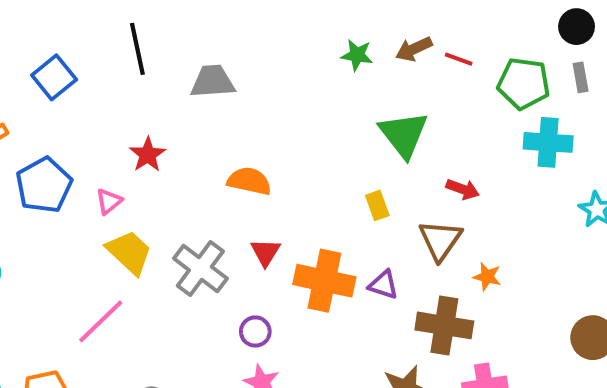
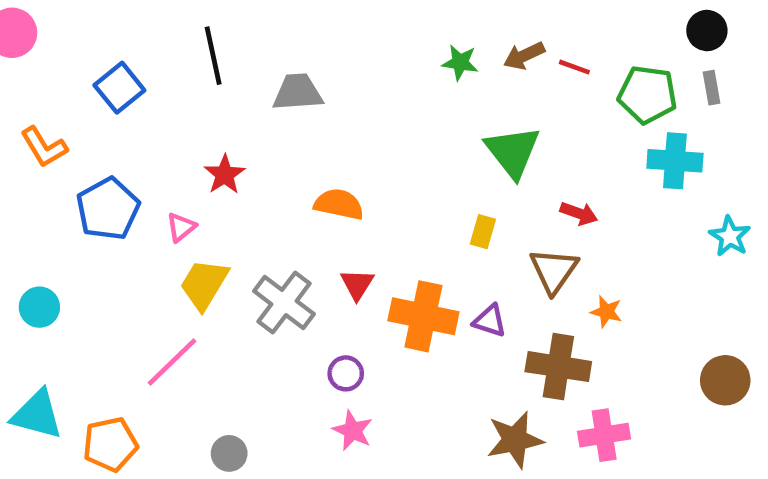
yellow rectangle: (377, 205) -> (483, 232), turned 36
yellow trapezoid: (129, 252) -> (204, 284), turned -102

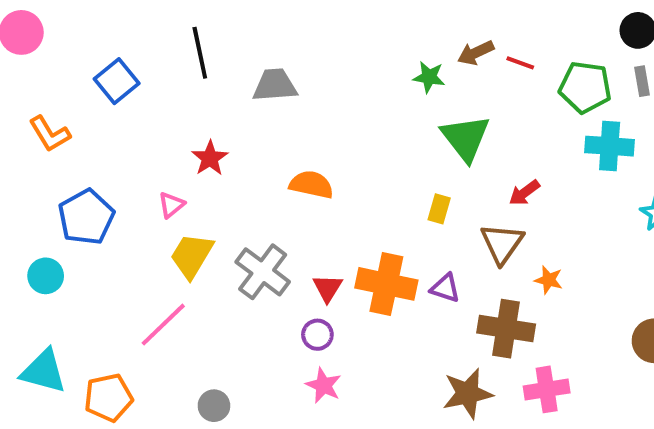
green star: (460, 63) -> (429, 77), moved
blue pentagon: (108, 209) -> (86, 217), moved
red arrow: (579, 213) -> (524, 193), turned 124
red triangle: (357, 284) -> (328, 288), moved

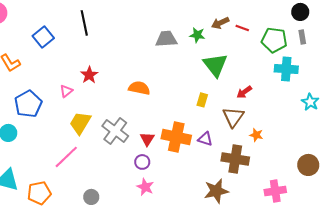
gray trapezoid: (275, 85) -> (166, 39), moved
pink triangle: (171, 205) -> (66, 91), moved
pink cross: (547, 389) -> (275, 191), moved

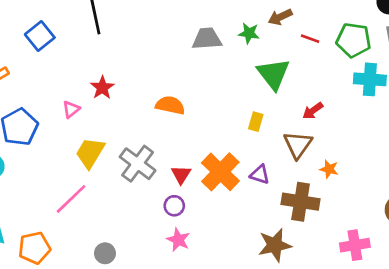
red line: (242, 28) -> (310, 39), moved
orange cross: (176, 137) -> (220, 172), turned 32

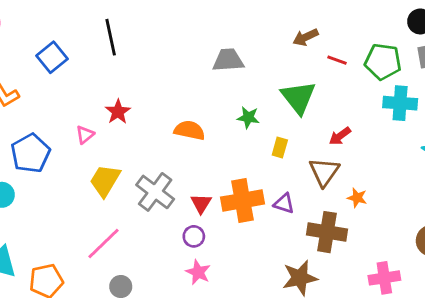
green star: (249, 33) -> (248, 117), moved
orange cross: (220, 172) -> (243, 201), turned 36
pink line: (71, 199) -> (104, 244), moved

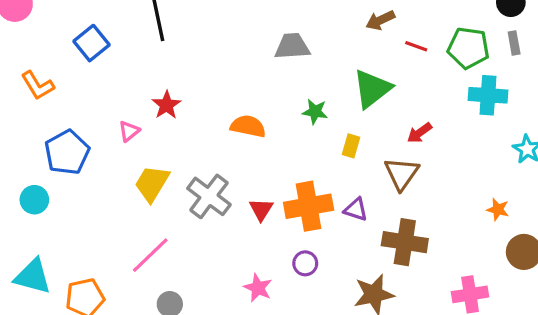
green triangle: (298, 97) -> (372, 89), turned 30
orange star: (357, 198) -> (498, 209), moved
purple circle: (194, 236) -> (305, 263), moved

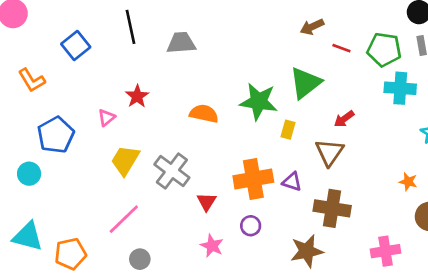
gray trapezoid: (292, 46) -> (181, 43), moved
green star: (315, 112) -> (259, 102), size x1.8
red triangle: (261, 209) -> (207, 202), moved

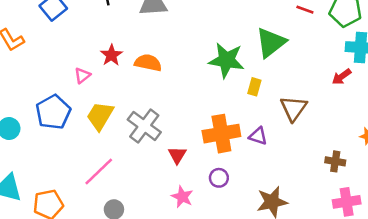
orange semicircle: (204, 114) -> (148, 63), moved
red arrow: (344, 119) -> (342, 77), moved
blue pentagon: (56, 135) -> (53, 112), moved
brown cross: (332, 208) -> (335, 161), moved, size x0.6

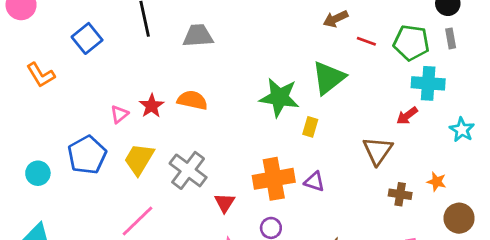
red star: (111, 55) -> (152, 106), moved
brown triangle: (294, 108) -> (378, 151), moved
brown cross: (335, 161) -> (400, 194), moved

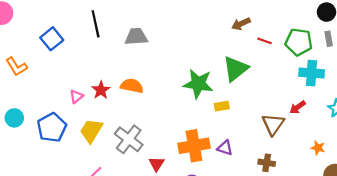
red arrow: (407, 116) -> (298, 107), moved
yellow rectangle: (310, 127) -> (222, 106), turned 64
cyan circle: (38, 173) -> (14, 118), moved
brown cross: (400, 194) -> (267, 163), moved

